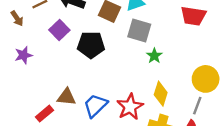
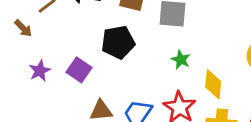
purple square: (59, 30) -> (79, 70), moved
green star: (154, 56) -> (181, 60), moved

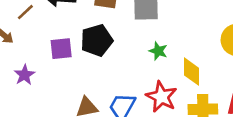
purple square: (79, 70) -> (61, 49), moved, turned -35

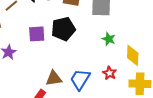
red star: (161, 97) -> (110, 73), size x0.6

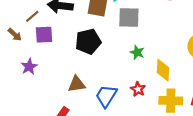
purple square: (37, 34) -> (44, 35), moved
brown triangle: (54, 78) -> (77, 84), moved

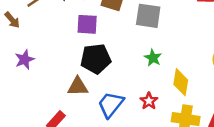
purple square: (44, 35) -> (87, 24), moved
black pentagon: (88, 42) -> (96, 59), moved

